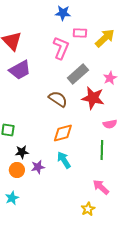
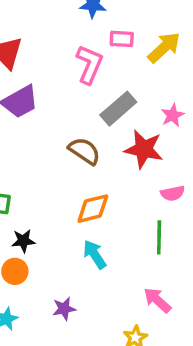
purple star: (38, 167) -> (64, 309), moved

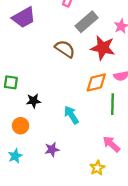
orange diamond: (93, 209) -> (96, 82), moved
black star: (23, 241) -> (34, 101), moved

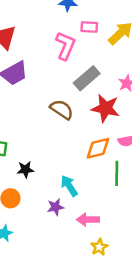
pink arrow: (111, 144) -> (88, 220), moved, turned -42
purple star: (52, 149) -> (55, 207), moved

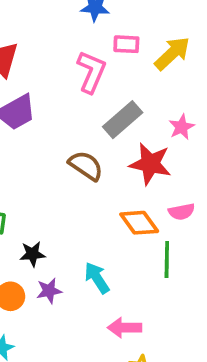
orange diamond: (98, 148) -> (139, 223), turned 68
purple star: (55, 207) -> (49, 291), moved

